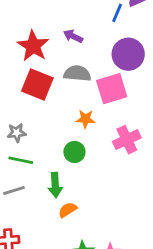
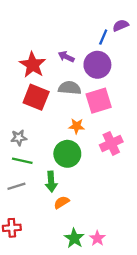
purple circle: (128, 54) -> (97, 65), moved
green circle: (74, 152) -> (67, 154), size x1.5

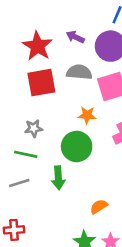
red square: (36, 97) -> (41, 83), turned -32
gray star: (19, 138) -> (34, 128), moved
orange semicircle: (62, 202) -> (99, 206), moved

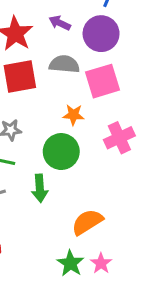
orange semicircle: (99, 206) -> (87, 222), size x1.5

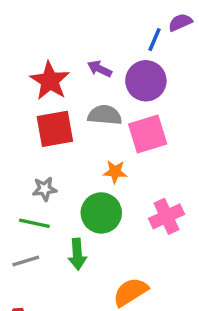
pink cross: (119, 138) -> (167, 216), moved

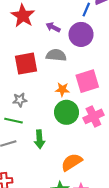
red star: (50, 81) -> (23, 16), moved
pink square: (148, 134) -> (87, 81), moved
green circle: (101, 213) -> (66, 112), moved

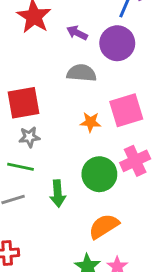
red square: (26, 64) -> (23, 103), moved
green circle: (66, 112) -> (99, 174), moved

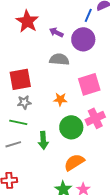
orange star: (90, 122) -> (60, 99), moved

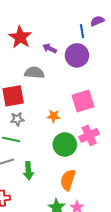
blue line: (88, 15) -> (82, 31), turned -32
gray semicircle: (59, 59) -> (34, 73), moved
green arrow: (43, 140) -> (28, 171), moved
orange semicircle: (74, 162) -> (68, 180), turned -40

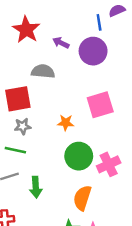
pink cross: (89, 135) -> (109, 164), moved

